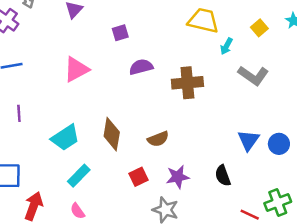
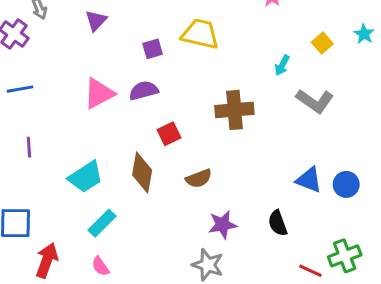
yellow trapezoid: (203, 21) -> (200, 34), moved
purple semicircle: (141, 67) -> (144, 91), moved
blue triangle: (248, 140) -> (309, 180), turned -45
red square: (139, 177) -> (169, 134), moved

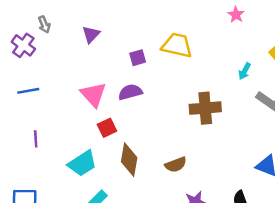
pink triangle: (99, 94) -> (93, 95), turned -44
red square: (169, 134) -> (107, 128), moved

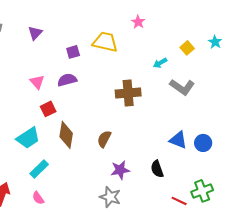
pink star: (236, 15) -> (138, 22), moved
cyan arrow: (245, 71) -> (160, 63), turned 32
pink triangle: (93, 95) -> (37, 82), size x0.7
brown semicircle: (176, 165) -> (104, 139), turned 138

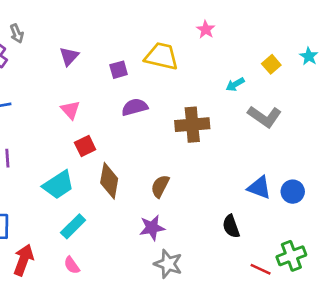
purple triangle: (35, 33) -> (69, 56), moved
purple semicircle: (67, 80) -> (135, 107), moved
purple star: (120, 170) -> (152, 228), moved

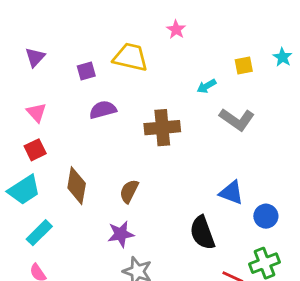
yellow square: (271, 64) -> (244, 65), turned 30
red square: (85, 146) -> (35, 150), moved
blue circle: (293, 192) -> (266, 216), moved
black semicircle: (231, 226) -> (202, 233), size x1.4

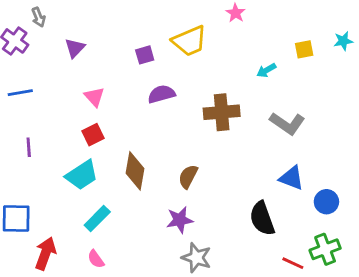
purple triangle: (35, 57) -> (75, 48), moved
yellow trapezoid: (130, 57) -> (189, 41), turned 144
cyan star: (282, 57) -> (343, 41), turned 30
gray L-shape: (237, 119) -> (287, 123), moved

